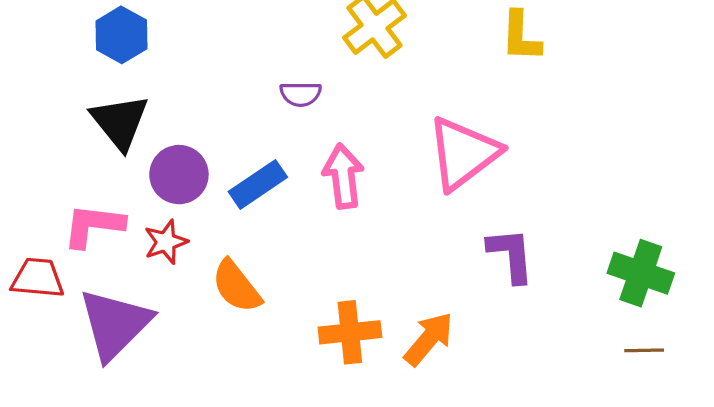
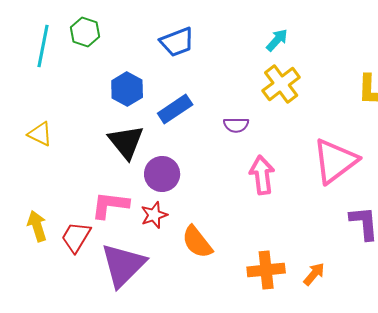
blue rectangle: (258, 184) -> (175, 109), moved
red trapezoid: (38, 278) -> (76, 237), turned -64
orange arrow: (429, 339) -> (314, 274), size x0.7

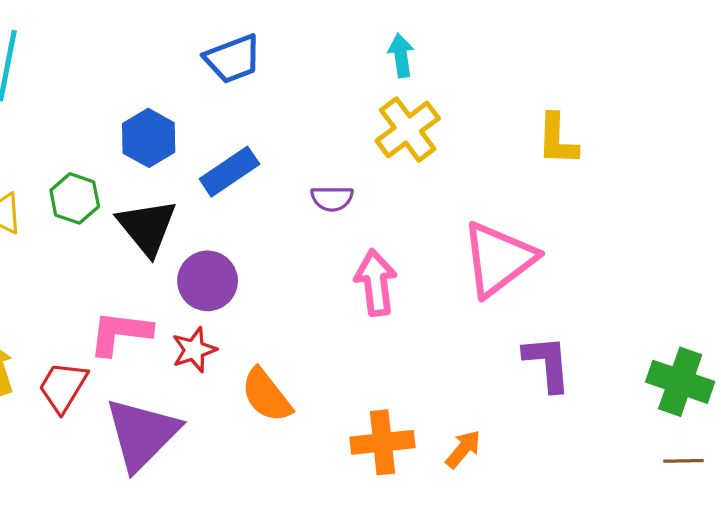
green hexagon: (85, 32) -> (75, 198), moved
cyan arrow: (277, 40) -> (401, 55), turned -50

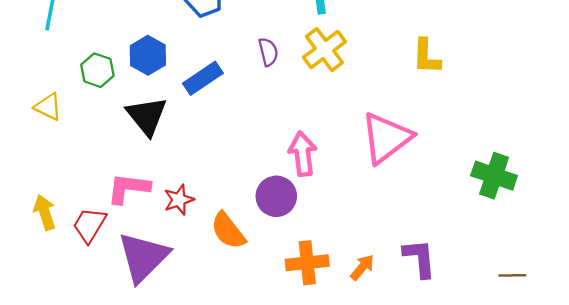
green hexagon: (75, 198) -> (97, 70), moved
purple semicircle: (332, 198) -> (268, 52), moved, turned -104
purple circle: (208, 281) -> (276, 196), moved
purple L-shape: (547, 363) -> (420, 258), moved
green cross: (680, 382) -> (494, 176), moved

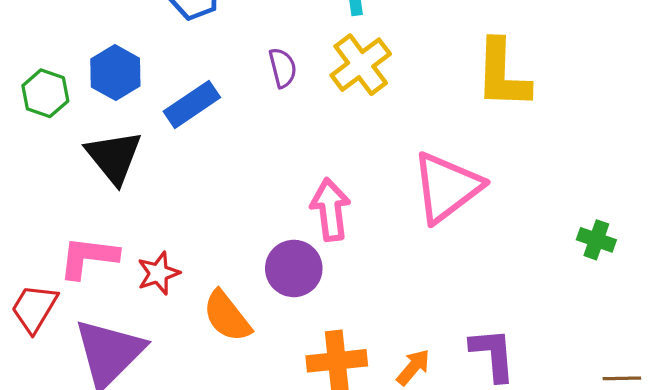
yellow L-shape: (426, 56) -> (502, 74), size x1.4
green cross: (494, 176) -> (596, 240), size x0.6

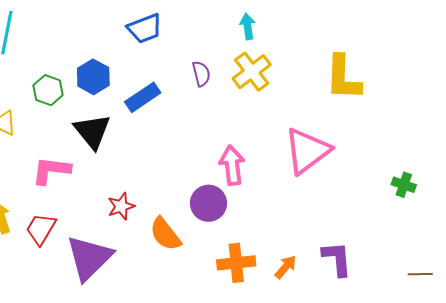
pink L-shape: (88, 257) -> (51, 170), moved

